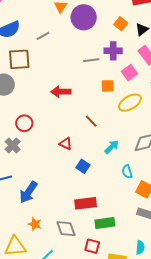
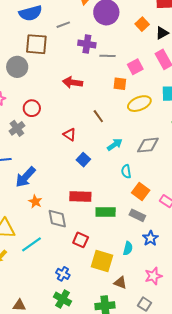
purple cross: (113, 51) -> (87, 44), moved
pink square: (130, 73) -> (135, 67), moved
green rectangle: (105, 223) -> (106, 212), moved
orange star: (35, 224) -> (35, 202), moved

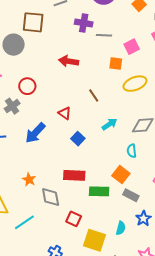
cyan semicircle: (126, 171) -> (132, 151), moved
blue arrow: (26, 177) -> (35, 133), moved
orange square: (141, 192) -> (121, 175), moved

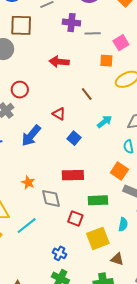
green rectangle: (99, 191) -> (98, 200), moved
yellow square: (95, 240) -> (98, 238), turned -35

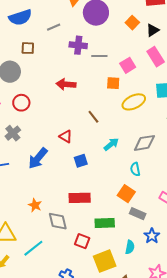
brown square: (21, 25) -> (28, 48), size x0.6
red circle: (20, 90) -> (21, 103), moved
blue square: (74, 138) -> (81, 161), turned 32

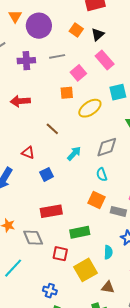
gray line: (99, 56) -> (57, 56), moved
gray rectangle: (138, 214) -> (118, 211), moved

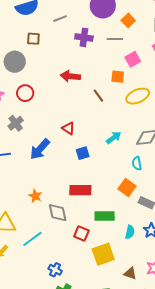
orange square: (76, 30) -> (128, 20), moved
brown line: (52, 129) -> (98, 96), moved
cyan semicircle: (108, 252) -> (130, 232), moved
brown triangle: (108, 287) -> (130, 273), moved
blue cross: (50, 291) -> (55, 270), moved

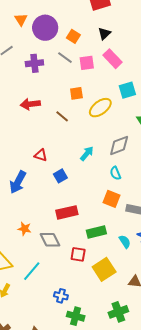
gray line: (115, 39) -> (65, 58), turned 49
pink square: (133, 59) -> (87, 63), moved, turned 35
cyan semicircle: (130, 232) -> (125, 242), turned -32

